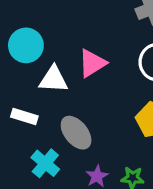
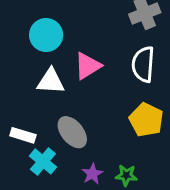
cyan circle: (26, 45) -> (46, 35), moved
white rectangle: (24, 116) -> (23, 135), moved

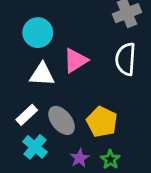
yellow pentagon: (146, 120) -> (102, 122), moved
white rectangle: (23, 135) -> (27, 115), moved, turned -60
green star: (126, 175) -> (110, 159), turned 30

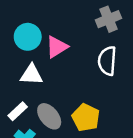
pink triangle: (75, 60) -> (57, 47), moved

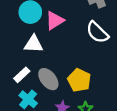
white semicircle: (107, 61) -> (97, 32), turned -50

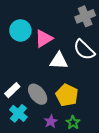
white triangle: (33, 44) -> (59, 61), moved

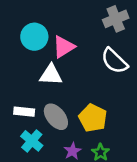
white triangle: (59, 61) -> (51, 75), moved
white rectangle: (12, 90) -> (24, 112), turned 49

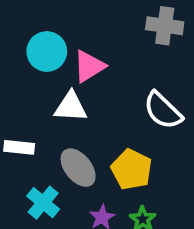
gray cross: (116, 19) -> (165, 26), turned 30
white semicircle: (114, 61) -> (163, 110), moved
white rectangle: (24, 112) -> (19, 147), moved

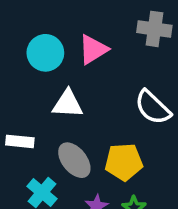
pink triangle: (89, 66) -> (93, 49), moved
yellow pentagon: (132, 169) -> (124, 162), turned -30

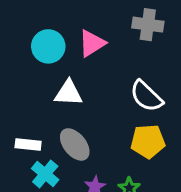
white rectangle: (20, 141) -> (28, 144), moved
yellow pentagon: (124, 162) -> (148, 141), moved

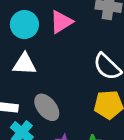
white triangle: (68, 93) -> (24, 64), moved

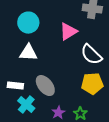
pink triangle: (61, 22) -> (68, 32), moved

